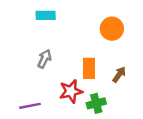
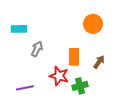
cyan rectangle: (46, 15) -> (19, 29), moved
red star: (71, 91) -> (59, 76), turned 30

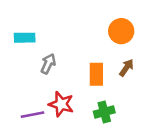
brown arrow: (99, 62) -> (126, 68), moved
red star: (59, 76) -> (61, 104), moved

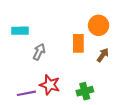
orange rectangle: (96, 74) -> (78, 43), moved

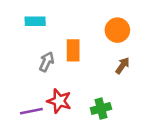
cyan rectangle: (20, 31) -> (35, 21), moved
orange rectangle: (78, 43) -> (73, 50), moved

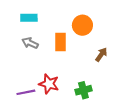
orange circle: (117, 30) -> (82, 25), moved
gray arrow: (47, 62) -> (30, 43), moved, turned -91

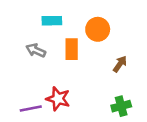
cyan rectangle: (29, 18) -> (52, 21), moved
green cross: (83, 90) -> (121, 106), moved

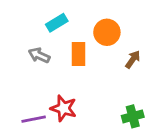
cyan rectangle: (52, 21) -> (57, 23), turned -30
brown arrow: (120, 64) -> (133, 59), moved

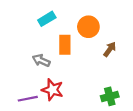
gray arrow: (39, 55) -> (41, 60), moved

